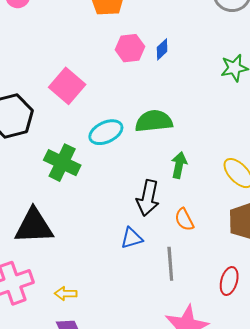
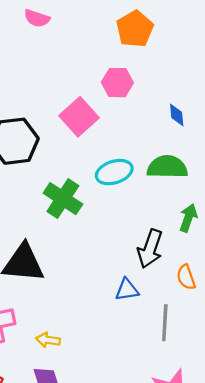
pink hexagon: (130, 48) -> (117, 83), moved
blue diamond: (162, 49) -> (177, 115), moved, turned -60

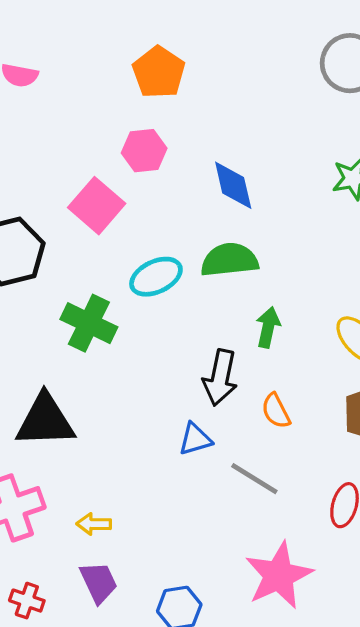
blue diamond: (177, 115) -> (233, 185), size x1.6
gray line: (165, 323) -> (254, 479), turned -54

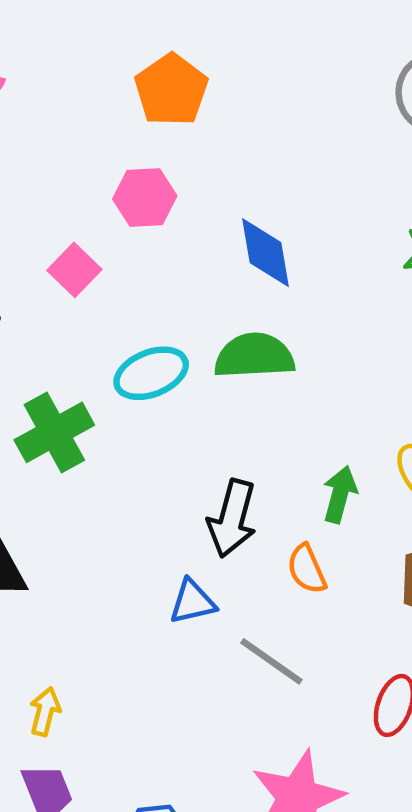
pink square: (97, 206) -> (74, 270), size x0.7
green cross: (89, 323) -> (54, 432), turned 32
green arrow: (268, 327) -> (340, 494), moved
yellow arrow: (94, 524) -> (45, 711), turned 100

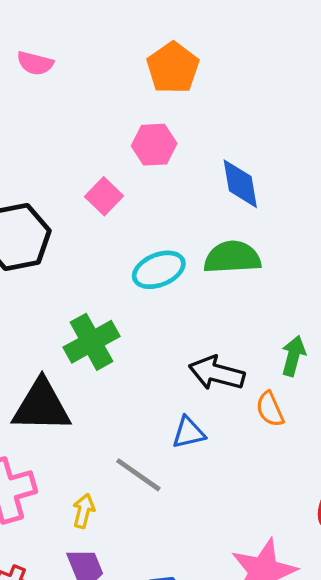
green cross: (54, 432) -> (91, 342), moved
black arrow: (232, 518) -> (217, 373), turned 90
gray line: (271, 661) -> (138, 475), moved

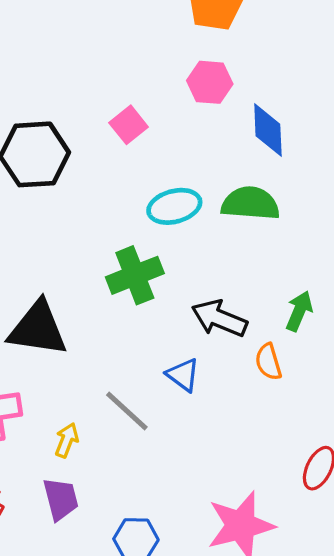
pink hexagon: (154, 145) -> (210, 82), moved
green cross: (91, 342) -> (135, 275), moved
blue triangle: (189, 433) -> (183, 375), turned 42

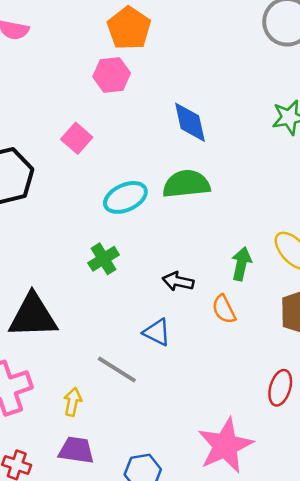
pink hexagon: (210, 82) -> (112, 75), moved
green cross: (135, 275) -> (104, 259), size x0.7
black arrow: (219, 318) -> (178, 281), size x0.7
purple trapezoid: (61, 499) -> (76, 450), turned -57

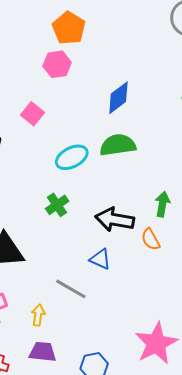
blue diamond: (190, 122) -> (118, 98), turned 68
black arrow: (178, 281) -> (115, 220), size x1.6

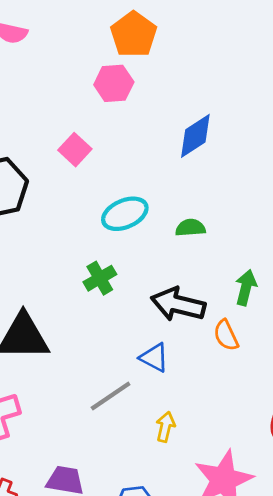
green semicircle: (118, 145) -> (190, 228), moved, size x0.6
gray line: (71, 289) -> (111, 396), turned -68
yellow arrow: (38, 315) -> (165, 427), moved

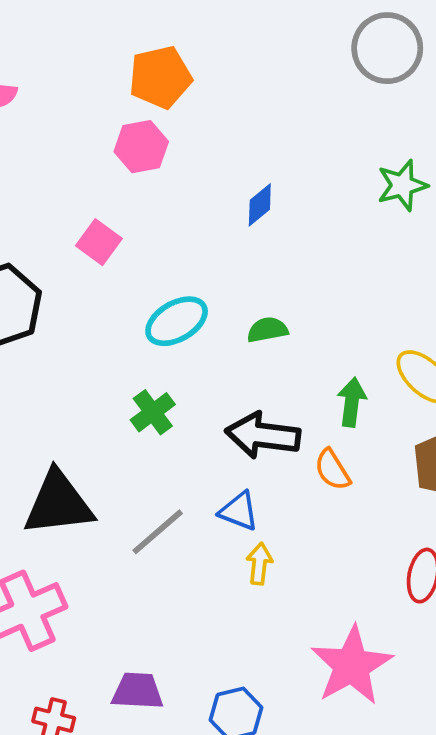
orange pentagon: (134, 34) -> (160, 77), turned 30
blue diamond: (195, 136) -> (260, 205), size x0.7
gray line: (111, 396) -> (158, 532), moved
yellow arrow: (165, 427) -> (259, 564), moved

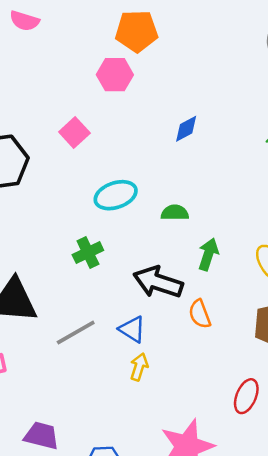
green arrow: (352, 402) -> (208, 254), moved

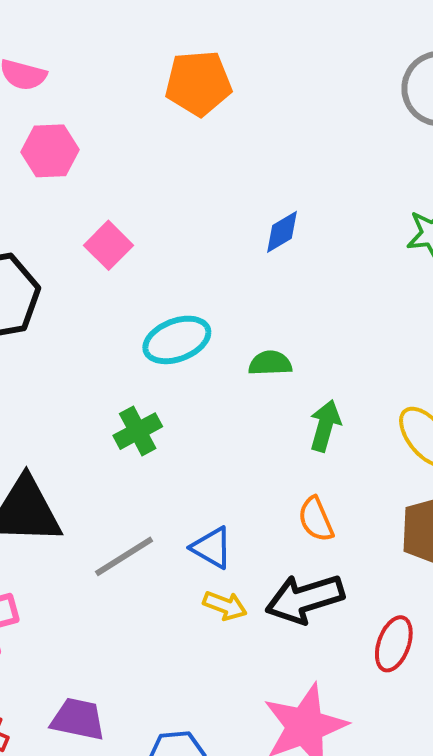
pink hexagon: (115, 75) -> (50, 151), moved
black arrow: (158, 282) -> (305, 599), moved, turned -33
yellow arrow: (139, 367) -> (225, 606), turned 96

